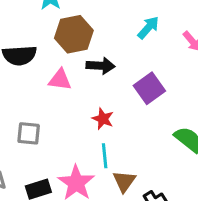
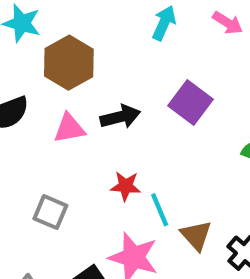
black arrow: (101, 66) -> (120, 117), moved
red star: (103, 119) -> (126, 186), moved
gray square: (29, 133) -> (50, 212), turned 35

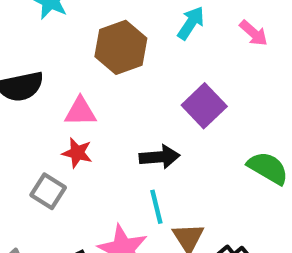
brown hexagon: (69, 63) -> (121, 47), moved
black arrow: (120, 117) -> (160, 157), moved
red star: (126, 186) -> (77, 153), moved

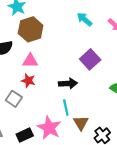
cyan arrow: (191, 23) -> (84, 19), turned -84
brown hexagon: (121, 47) -> (31, 29), moved

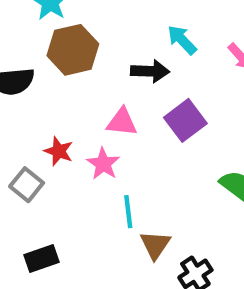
pink triangle: (30, 61) -> (122, 122), moved
black arrow: (68, 83) -> (150, 71), moved
pink star: (49, 128) -> (103, 164), moved, size x0.7

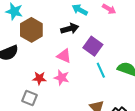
pink triangle: (122, 122) -> (64, 56), turned 35
cyan line: (128, 212) -> (101, 70), moved

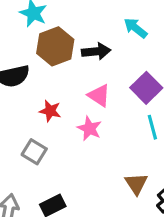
black arrow: (70, 29) -> (96, 51), moved
red star: (39, 78) -> (50, 111), moved

